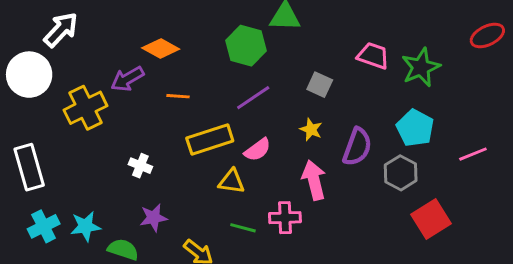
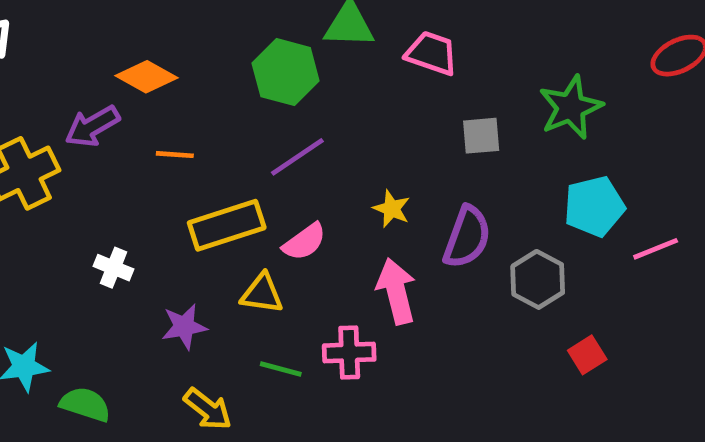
pink trapezoid: (373, 56) -> (432, 53), moved
gray square: (320, 85) -> (481, 136), moved, turned -30
cyan pentagon: (415, 128) -> (594, 206), moved, turned 30
purple star: (153, 218) -> (184, 327), moved
red square: (431, 219) -> (587, 355), size x0.6

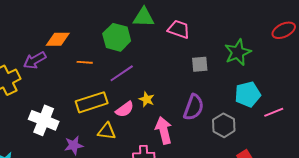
orange diamond: (147, 77) -> (58, 39), turned -30
orange line: (175, 155) -> (85, 62), moved
yellow star: (392, 209) -> (147, 99), moved
white cross: (114, 268) -> (44, 120), size x1.8

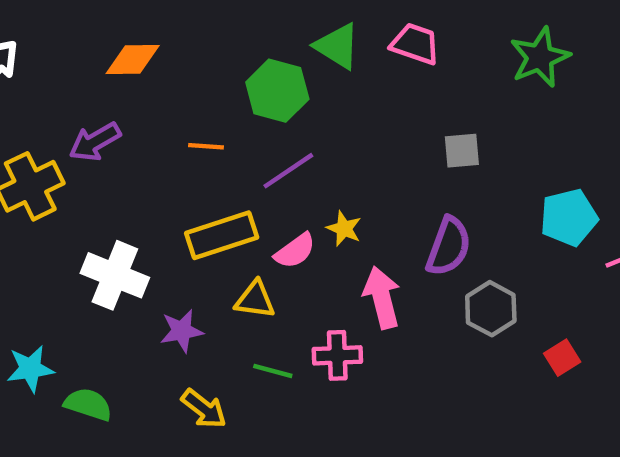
green triangle: (144, 17) -> (337, 46), turned 30
pink trapezoid: (179, 29) -> (415, 44), moved
orange diamond: (58, 39) -> (133, 59), moved
green star: (238, 52) -> (540, 57), moved
gray hexagon: (224, 125) -> (491, 309), moved

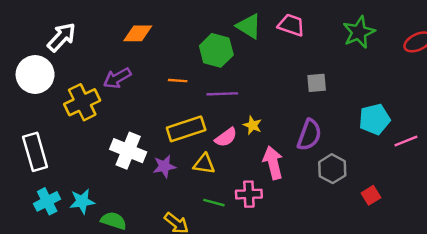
purple line: (288, 171) -> (222, 94), turned 32
purple star: (182, 331) -> (164, 166), moved

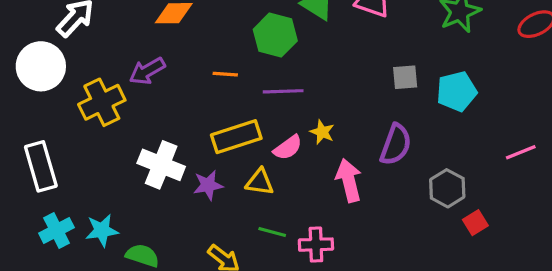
cyan pentagon: (375, 119) -> (457, 91), moved
gray hexagon: (332, 169) -> (447, 188), moved
pink cross: (249, 194) -> (316, 245), moved

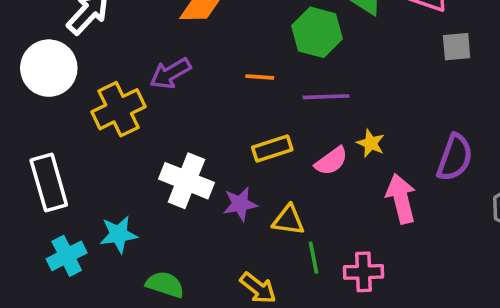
gray square: (405, 77) -> (457, 47), moved
yellow rectangle: (236, 137) -> (272, 149), size x0.7
yellow triangle: (260, 182) -> (288, 220), moved
cyan star: (102, 230) -> (119, 234), moved
green line: (272, 232) -> (313, 258), turned 64

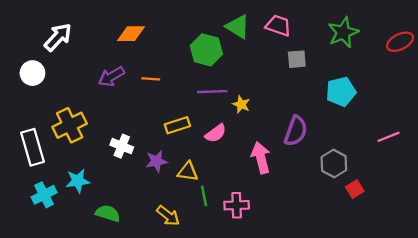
white circle: (49, 68) -> (32, 73), size x0.7
orange line: (260, 77) -> (151, 79), moved
yellow cross: (119, 109) -> (70, 125), moved
yellow star: (371, 143) -> (241, 104), moved
white cross: (186, 181) -> (122, 146), size x0.7

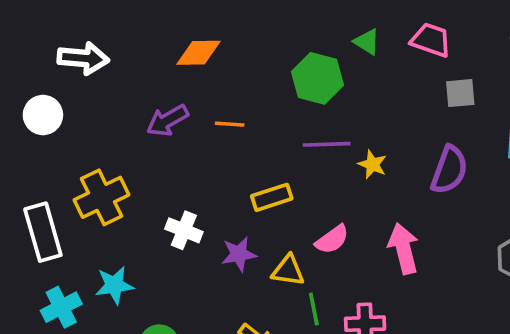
green triangle: (238, 27) -> (367, 42), size x0.7
white arrow: (58, 37) -> (83, 58), turned 52
purple semicircle: (296, 131) -> (449, 170), moved
pink semicircle: (216, 133) -> (332, 239), moved

